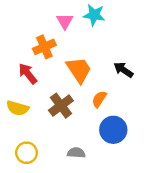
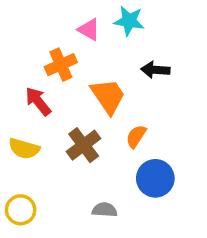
pink triangle: (65, 21) -> (89, 30), turned -30
black arrow: (123, 70) -> (155, 70), moved, turned -30
yellow circle: (27, 153) -> (21, 210), moved

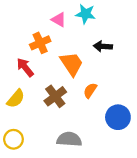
yellow semicircle: (24, 149) -> (16, 99), turned -66
blue circle: (155, 178) -> (118, 117), moved
gray semicircle: (105, 210) -> (69, 139), size x1.5

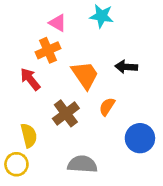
pink triangle: (59, 20) -> (58, 23), moved
black arrow: (103, 46) -> (126, 67), moved
yellow semicircle: (16, 99) -> (29, 135), moved, turned -54

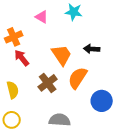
orange cross: (48, 50) -> (14, 37), moved
orange semicircle: (107, 107) -> (78, 78), size x1.6
yellow semicircle: (29, 135) -> (13, 90), moved

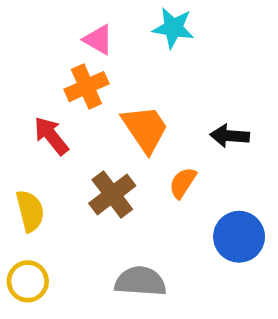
orange cross: (14, 37) -> (86, 87), moved
black arrow: (92, 49) -> (230, 136), moved
orange semicircle: (78, 78) -> (183, 183), size x0.6

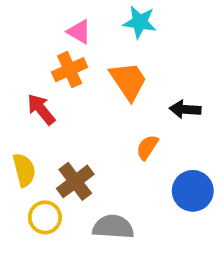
orange trapezoid: (145, 129) -> (128, 81), moved
brown cross: (112, 194) -> (75, 181), moved
yellow circle: (28, 281) -> (45, 217), moved

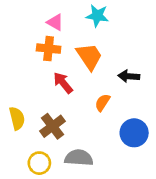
orange cross: (70, 70) -> (49, 49), turned 30
red arrow: (41, 109) -> (63, 83), moved
yellow circle: (45, 217) -> (39, 163), moved

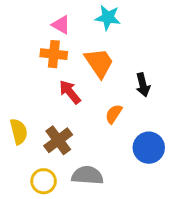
black arrow: (129, 76) -> (143, 85), turned -108

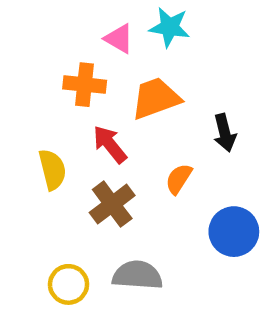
pink triangle: (61, 25) -> (119, 39), moved
orange trapezoid: (99, 63) -> (156, 98), turned -76
yellow semicircle: (19, 132) -> (52, 170), moved
brown cross: (58, 140) -> (112, 204), moved

